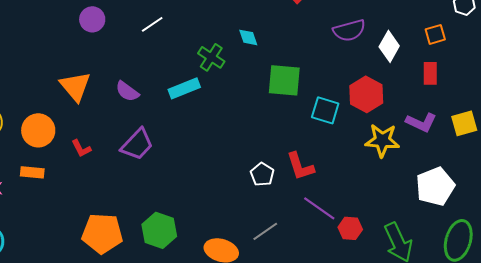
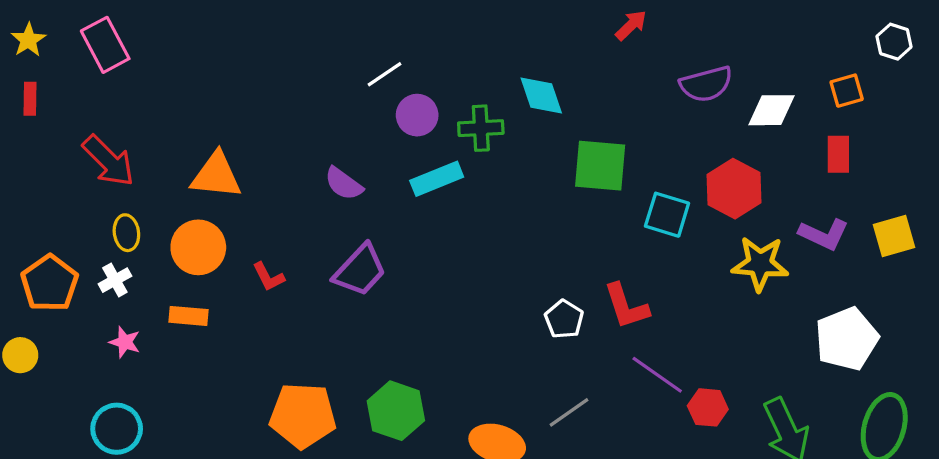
purple circle: (92, 19) -> (417, 115), moved
cyan diamond: (248, 37) -> (541, 95), size x1.4
white diamond: (389, 46) -> (772, 110), turned 60
green cross: (211, 57) -> (481, 128), turned -36
orange triangle: (75, 86) -> (216, 176), moved, turned -44

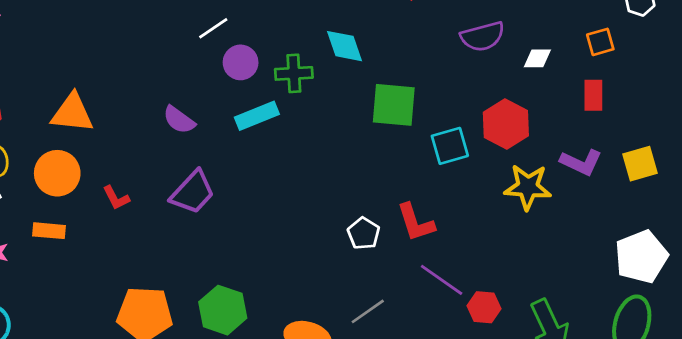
white diamond: (772, 110) -> (537, 58), size x0.7
cyan square: (667, 215) -> (450, 146), turned -33
white pentagon: (847, 339) -> (641, 257), moved

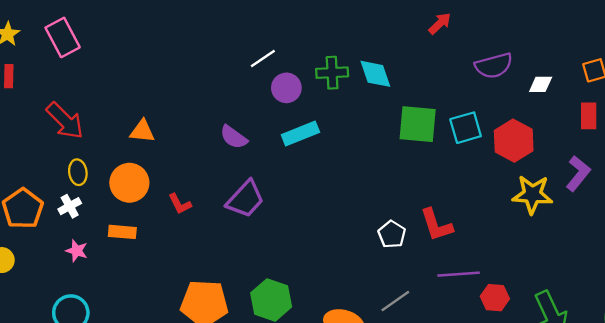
green cross: (294, 73) -> (332, 73), moved
orange triangle: (72, 113) -> (142, 131), size x0.7
cyan square: (450, 146) -> (466, 128), moved
purple L-shape: (581, 162) -> (578, 173), turned -76
purple line: (442, 280) -> (459, 274), turned -39

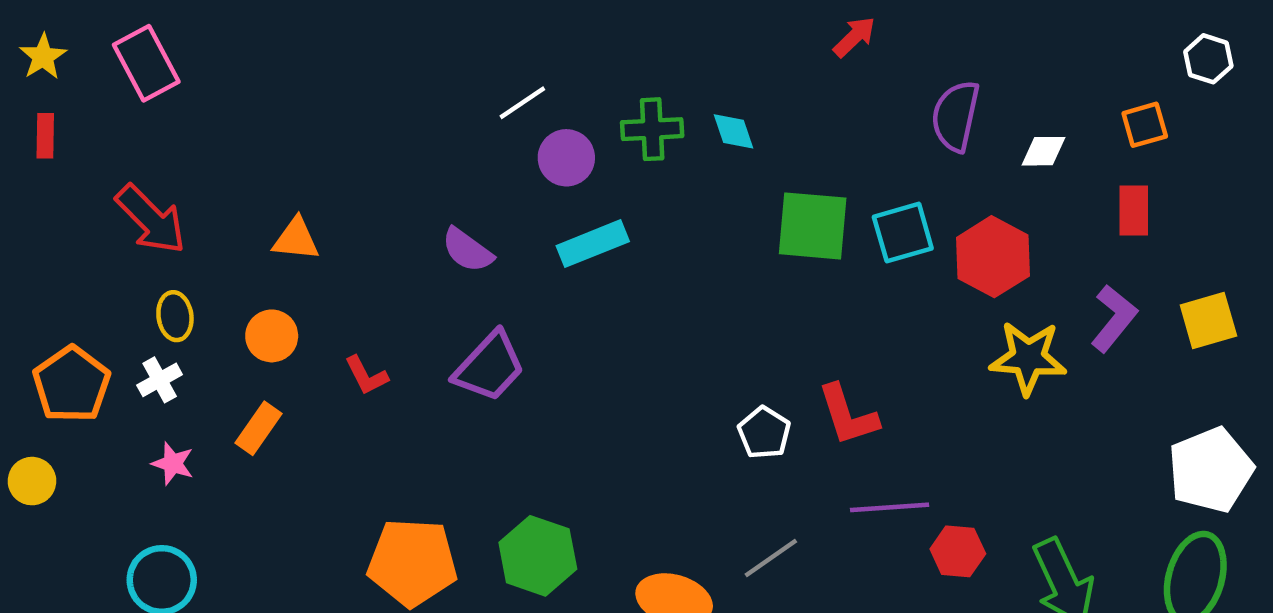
purple semicircle: (494, 66) -> (956, 116), turned 117
cyan diamond: (375, 74) -> (733, 131), size x0.7
orange circle: (129, 183) -> (272, 336), size x0.7
orange rectangle: (122, 232) -> (258, 428), turned -60

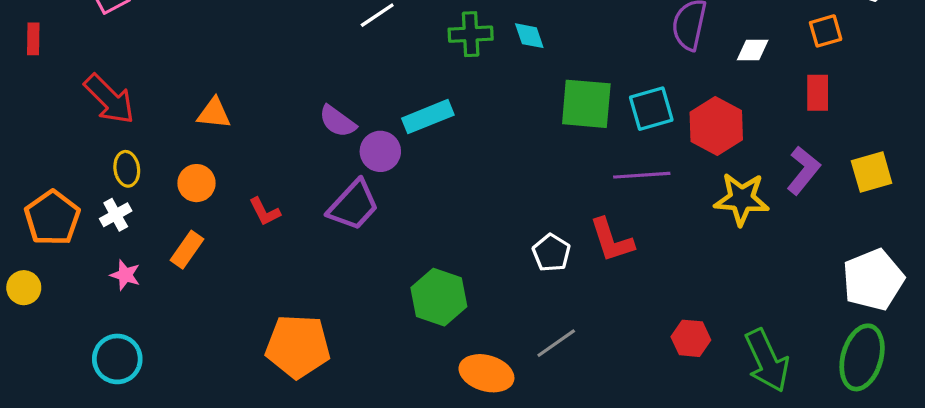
purple circle: (566, 158) -> (380, 151), moved
purple line: (890, 507) -> (642, 175), moved
green hexagon: (538, 556) -> (439, 297), moved

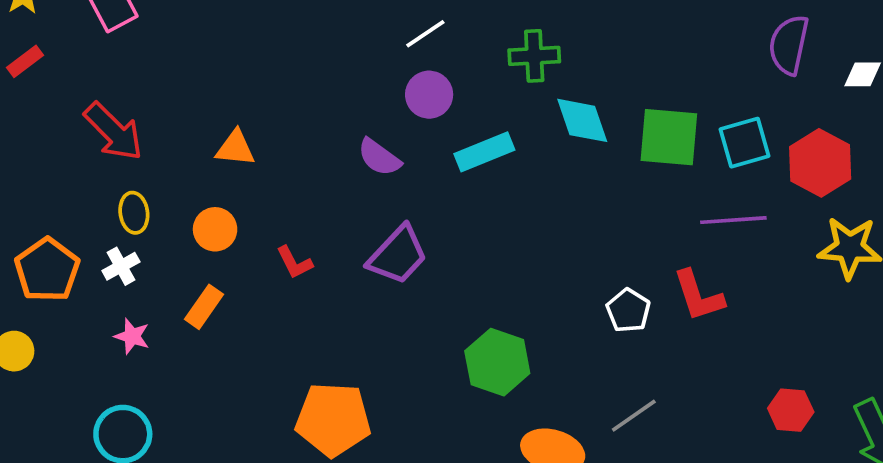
cyan diamond: (529, 36) -> (582, 120), moved, size x1.5
red rectangle: (33, 39) -> (25, 61), turned 52
purple circle: (380, 151) -> (429, 95), moved

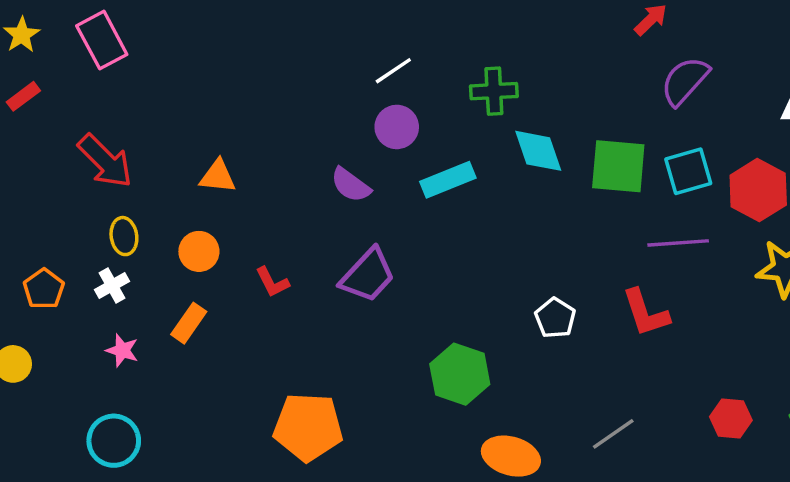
purple semicircle: (789, 45) -> (685, 81), moved, turned 30
orange pentagon: (47, 270) -> (44, 289), size x0.7
white pentagon: (628, 310) -> (555, 318), moved
gray line: (634, 416) -> (613, 434), moved

